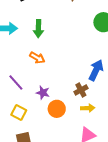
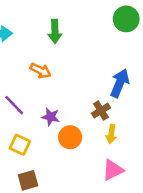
green arrow: (38, 29) -> (55, 31), moved
yellow arrow: (88, 108) -> (111, 134), turned 104

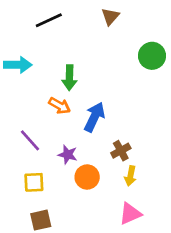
green arrow: (55, 31) -> (69, 78), moved
blue arrow: (120, 83) -> (94, 117), moved
yellow square: (20, 145) -> (34, 182), turned -30

